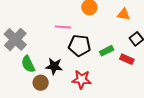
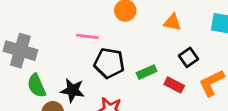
gray cross: (15, 39) -> (20, 51), turned -30

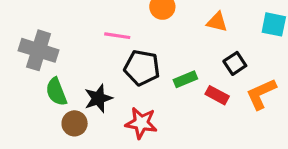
black star: (73, 90) -> (98, 98), turned -30

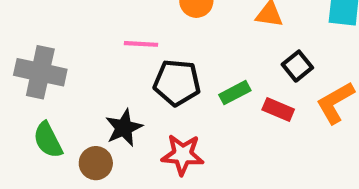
green semicircle: (56, 92) -> (48, 140), moved

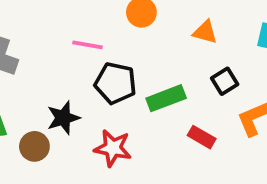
green rectangle: (235, 93) -> (166, 98), size x1.4
red rectangle: (278, 110) -> (202, 137), moved

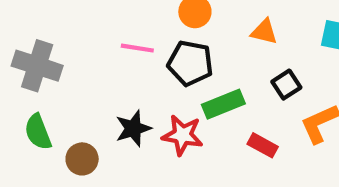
black pentagon: (115, 83) -> (190, 63), moved
black star: (63, 118) -> (133, 128), moved
red star: (113, 148) -> (182, 135), moved

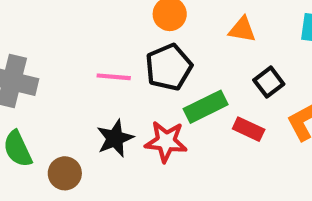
pink line: (137, 48) -> (114, 77), moved
black pentagon: (190, 63) -> (169, 67), turned -30
red rectangle: (263, 145) -> (249, 129), moved

